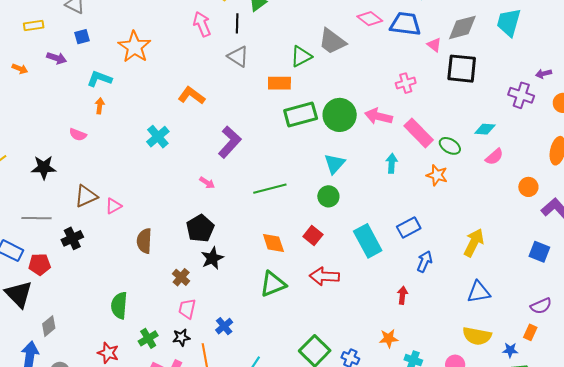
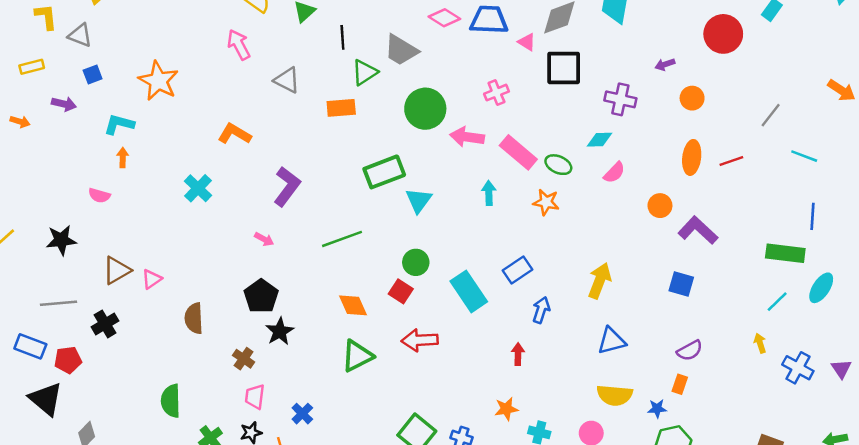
black line: (237, 23) -> (342, 37), moved
purple cross: (521, 95) -> (620, 99), moved
green rectangle: (301, 114) -> (384, 172), moved
green circle: (340, 115) -> (425, 109), moved
green circle: (328, 196) -> (416, 262), moved

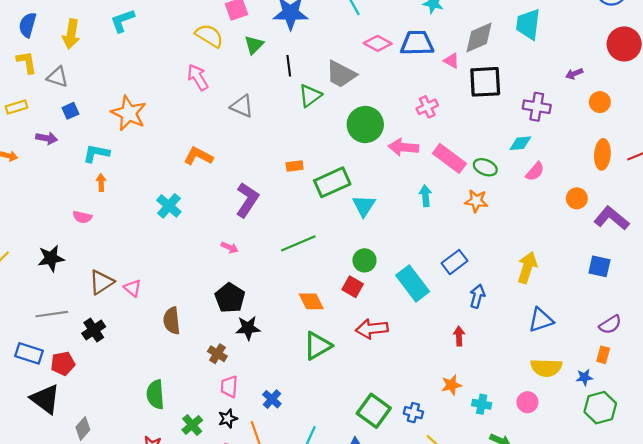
orange rectangle: (341, 108) -> (295, 166), moved, size x0.7
pink triangle: (152, 279) -> (133, 288), turned -42
black star: (280, 331) -> (248, 328), turned 30

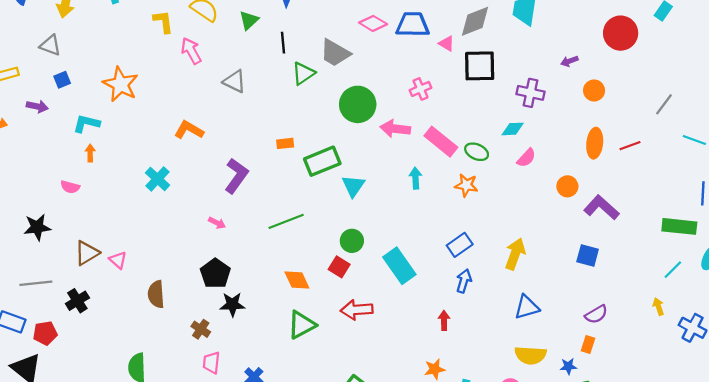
yellow L-shape: (27, 62) -> (163, 22), moved
blue rectangle: (454, 262) -> (460, 245), moved

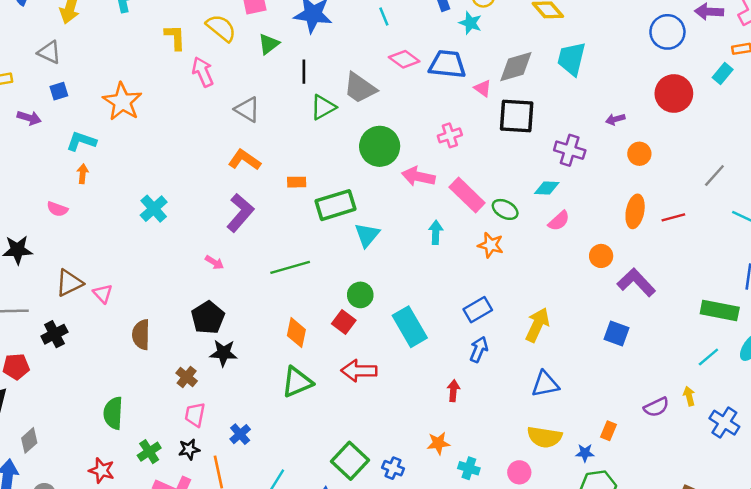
orange L-shape: (189, 130) -> (244, 160), moved
orange diamond: (297, 280) -> (296, 333), turned 32
purple semicircle: (596, 314) -> (656, 407), moved

